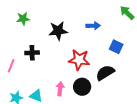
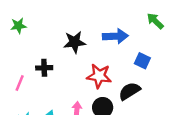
green star: (23, 19) -> (18, 26), moved
blue arrow: (93, 26) -> (115, 36), size x1.5

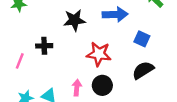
black semicircle: (129, 91) -> (143, 70), moved

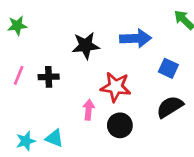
pink line: (20, 61) -> (19, 75), moved
pink arrow: (77, 88) -> (89, 110), moved

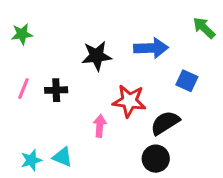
black semicircle: (170, 107) -> (165, 123), moved
black circle: (120, 125) -> (156, 159), moved

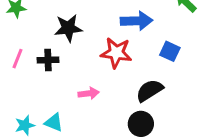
black star: (97, 56) -> (68, 28), moved
red star: (129, 101) -> (116, 53), moved
pink arrow: (100, 126) -> (89, 93), turned 78

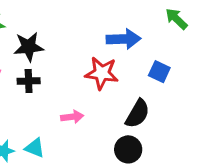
black star: (68, 28) -> (29, 47), moved
black semicircle: (150, 90) -> (137, 114), turned 152

